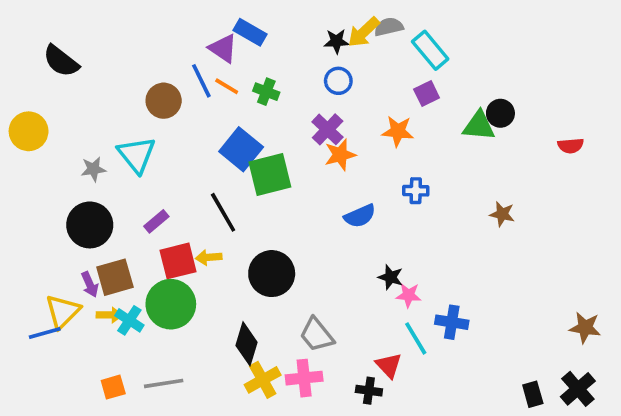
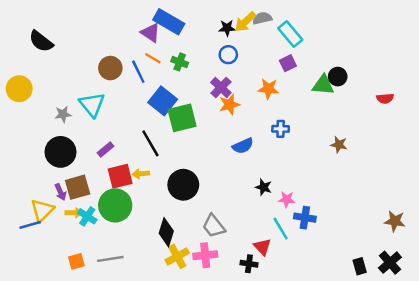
blue rectangle: (250, 32) -> (169, 22), size x1.4
blue line: (201, 81) -> (138, 72), moved
pink star: (409, 295) -> (287, 199), moved

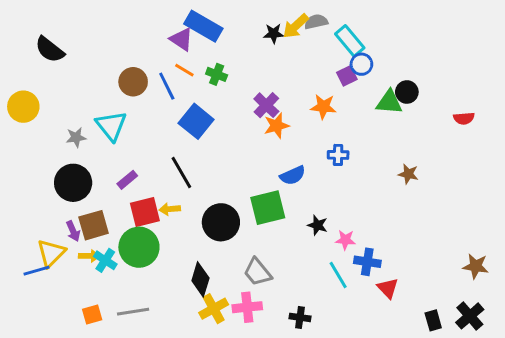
blue circle: (228, 55) -> (361, 64), moved
green square: (182, 118) -> (268, 208), moved
red triangle: (262, 247) -> (388, 288), moved

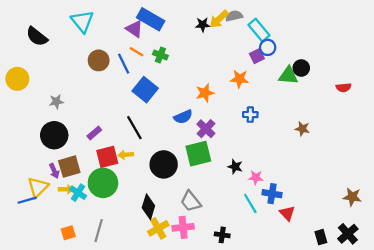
purple cross: (266, 105) -> (206, 129), moved
cyan triangle: (111, 126) -> (82, 21), moved
blue semicircle: (293, 175) -> (183, 117), moved
gray line: (133, 312) -> (99, 231), turned -65

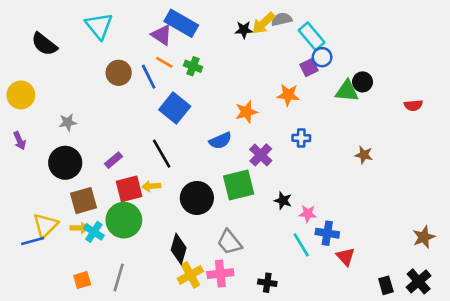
purple cross: (206, 129) -> (261, 155), moved
purple arrow: (54, 171) -> (20, 141), moved
brown star: (352, 197) -> (424, 237), turned -30

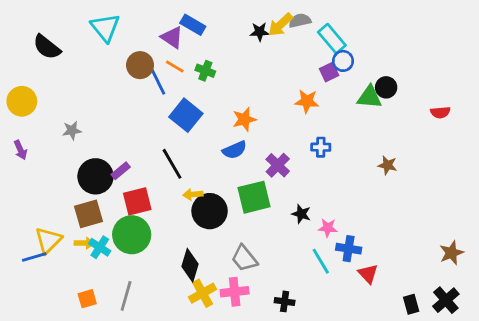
blue rectangle: (181, 23) -> (193, 25), size x0.7
brown circle: (119, 73) -> (140, 65), moved
orange star: (246, 112) -> (244, 119), moved
black circle: (65, 163) -> (96, 176), moved
yellow arrow: (151, 186) -> (193, 194), moved

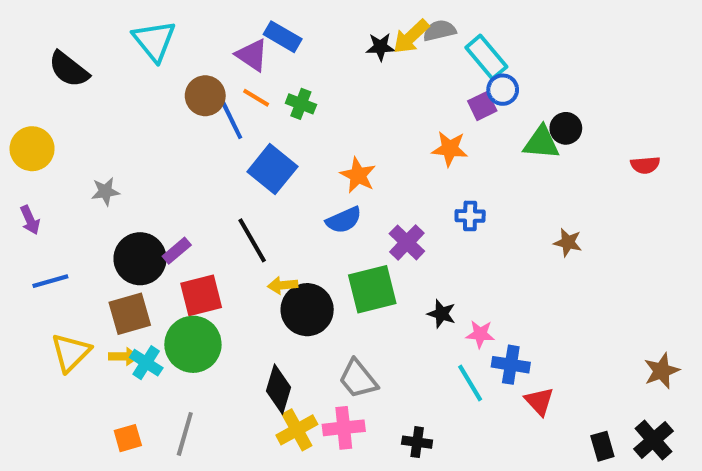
orange star: (244, 119) -> (358, 175), turned -30
blue line: (34, 257) -> (50, 281), moved

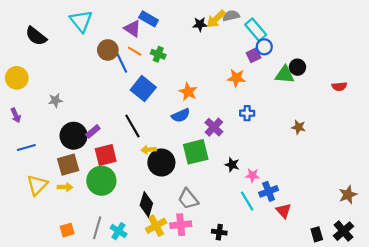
cyan cross: (146, 363) -> (119, 231), moved
blue cross: (511, 365) -> (269, 191), turned -30

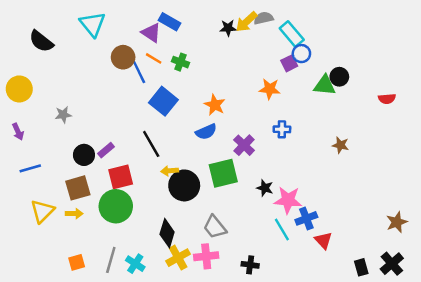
black circle: (74, 136) -> (84, 155), size x0.7
pink star: (252, 175) -> (288, 200), size x1.6

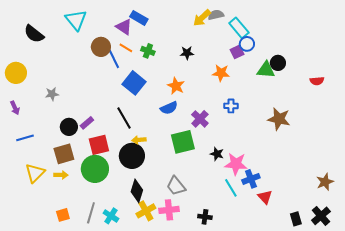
black star: (228, 28) -> (187, 53), moved
brown star: (341, 145) -> (279, 119), size x1.6
black circle: (184, 185) -> (132, 156), moved

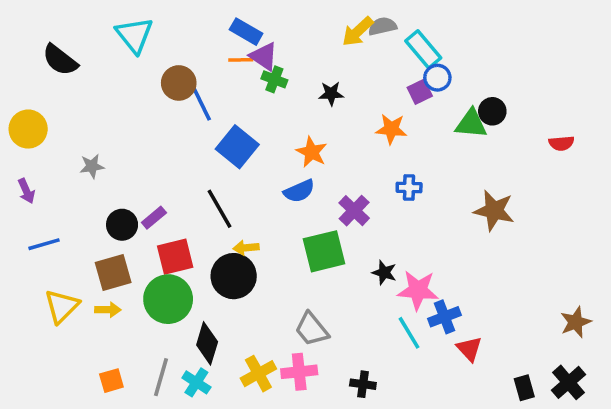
purple triangle: (124, 27) -> (264, 56), moved
orange line: (126, 48) -> (241, 60), moved, turned -32
green cross: (148, 51) -> (274, 79), moved
black diamond: (137, 191) -> (207, 343), moved

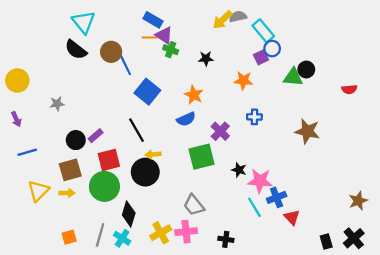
black semicircle: (60, 60) -> (76, 50), moved

